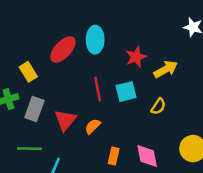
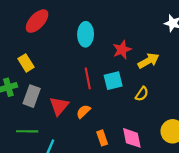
red ellipse: (63, 50) -> (37, 21), moved
orange rectangle: (114, 156) -> (102, 138), turned -32

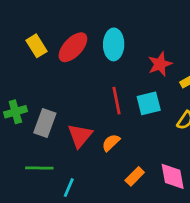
red ellipse: (37, 21) -> (73, 47), moved
yellow rectangle: (26, 63) -> (36, 46), moved
orange rectangle: (102, 138) -> (135, 176), turned 64

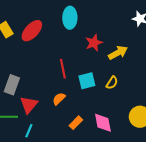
cyan ellipse: (114, 44) -> (70, 18), moved
cyan square: (149, 103) -> (87, 81), moved
red triangle: (80, 136) -> (29, 105), moved

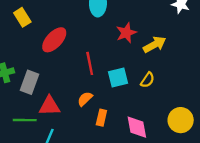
red ellipse: (32, 31) -> (54, 40), moved
red triangle: (29, 105) -> (50, 106), turned 48
orange rectangle: (76, 123) -> (101, 118), moved, turned -32

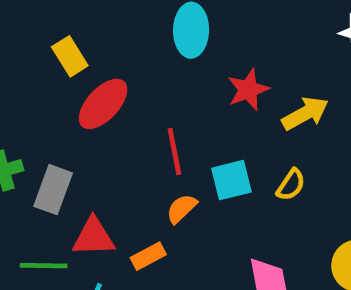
yellow rectangle: (22, 17) -> (70, 56), moved
orange semicircle: (85, 99) -> (182, 209), moved
orange rectangle: (101, 118) -> (148, 256), moved, turned 49

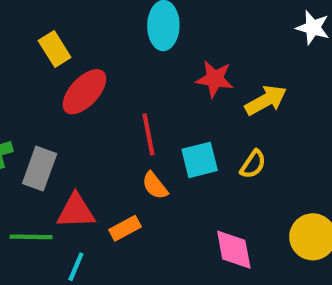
red star: (248, 90) -> (215, 79), turned 30
orange semicircle: (182, 209) -> (155, 186), turned -84

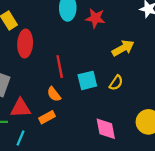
red star: (215, 79) -> (95, 18), moved
red ellipse: (84, 92) -> (25, 44), turned -40
orange semicircle: (155, 186) -> (54, 94), moved

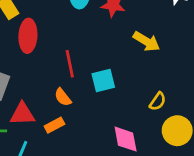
yellow arrow: (123, 48) -> (146, 41), turned 60
yellow semicircle: (116, 83) -> (158, 101), moved

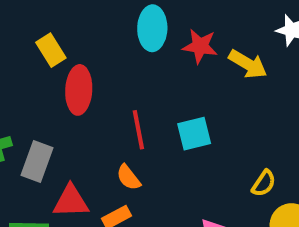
yellow arrow: (146, 41) -> (248, 64), moved
cyan square: (103, 80) -> (194, 134), moved

